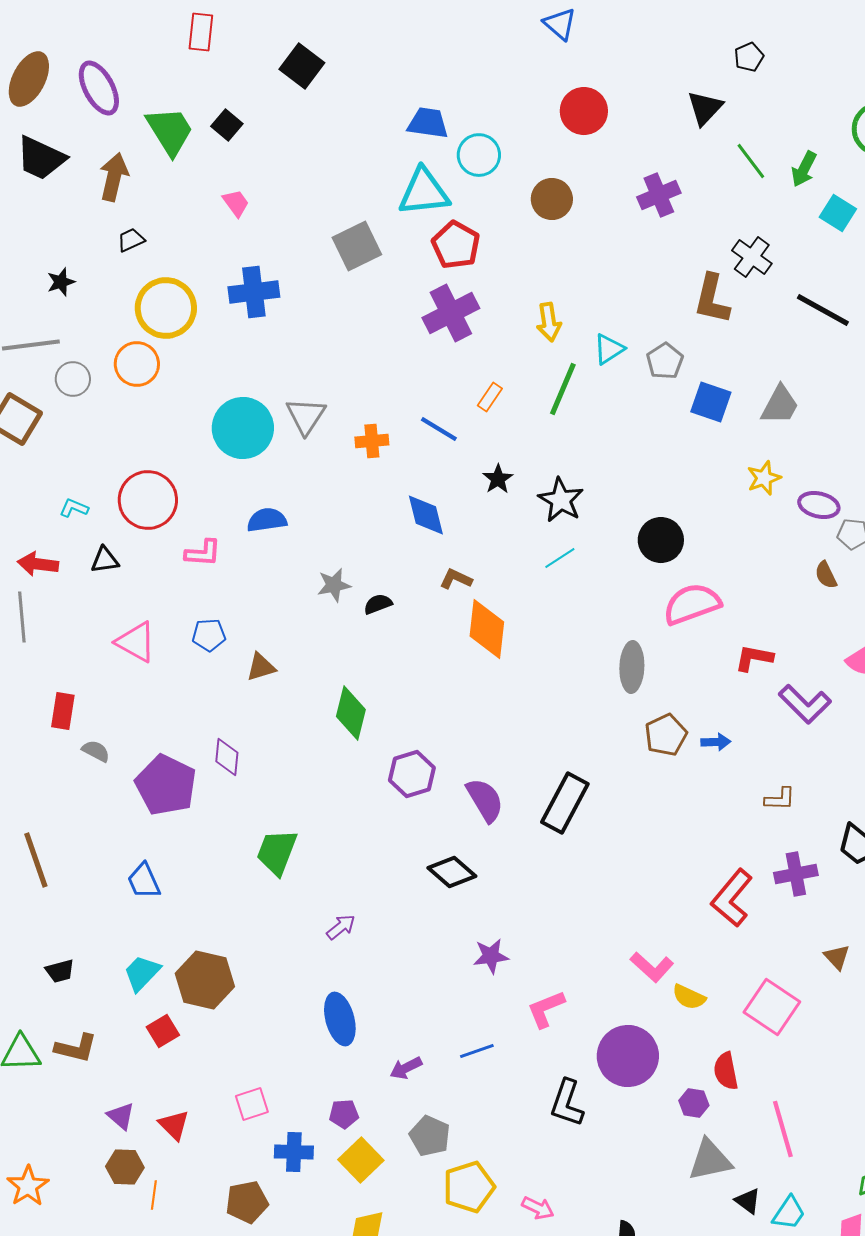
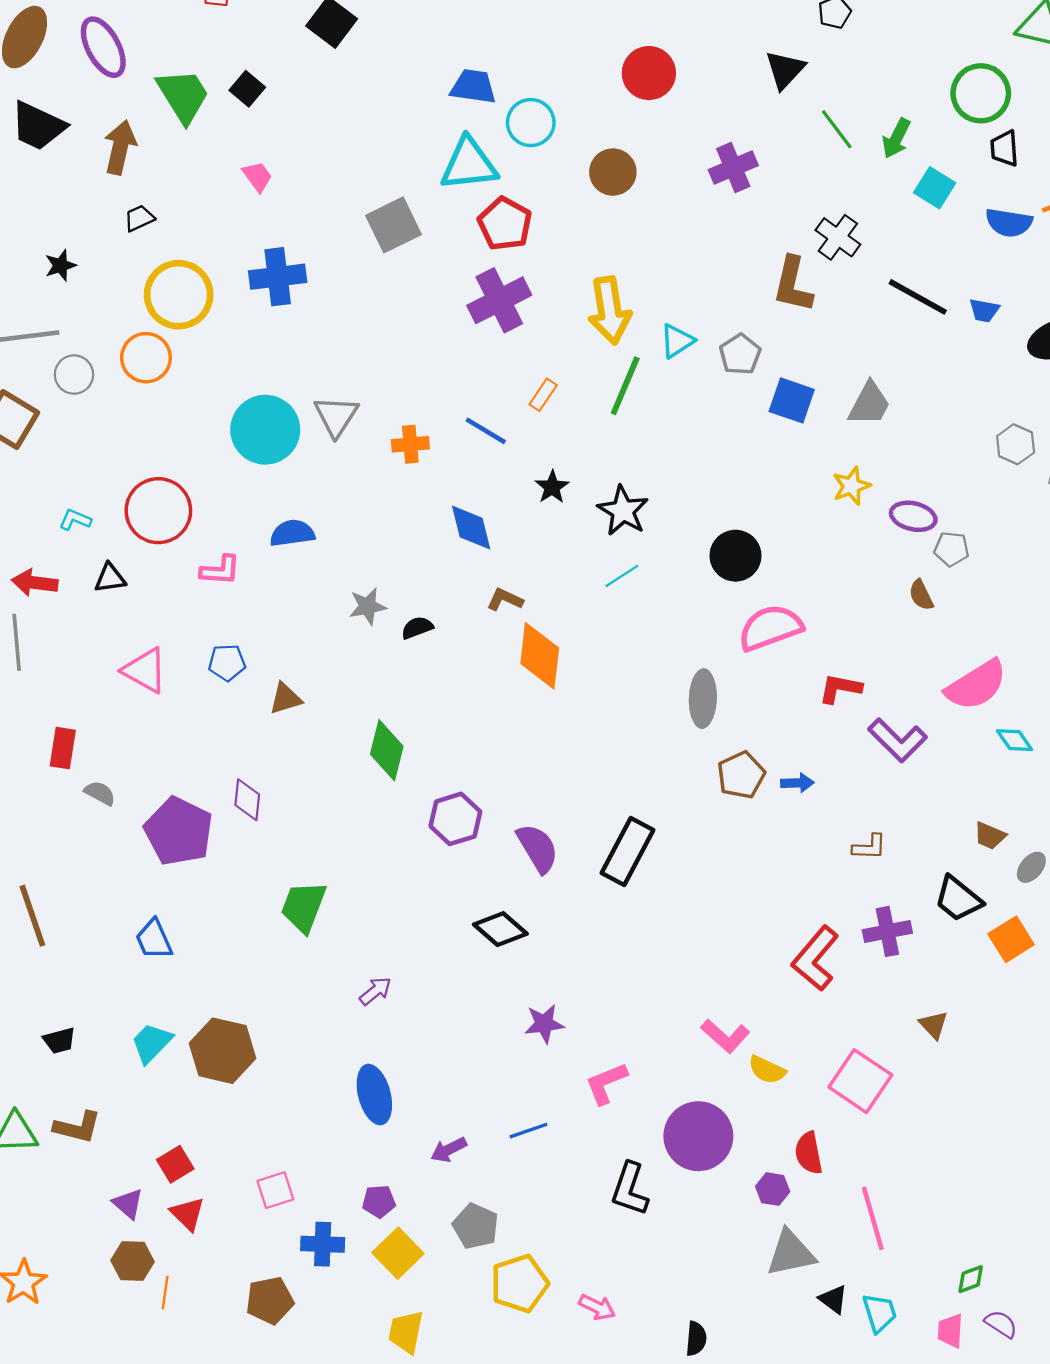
yellow arrow: (549, 322) -> (609, 310), size x1.5
red square: (163, 1031) -> (175, 1164), moved
cyan trapezoid: (789, 1213) -> (879, 1313), turned -51

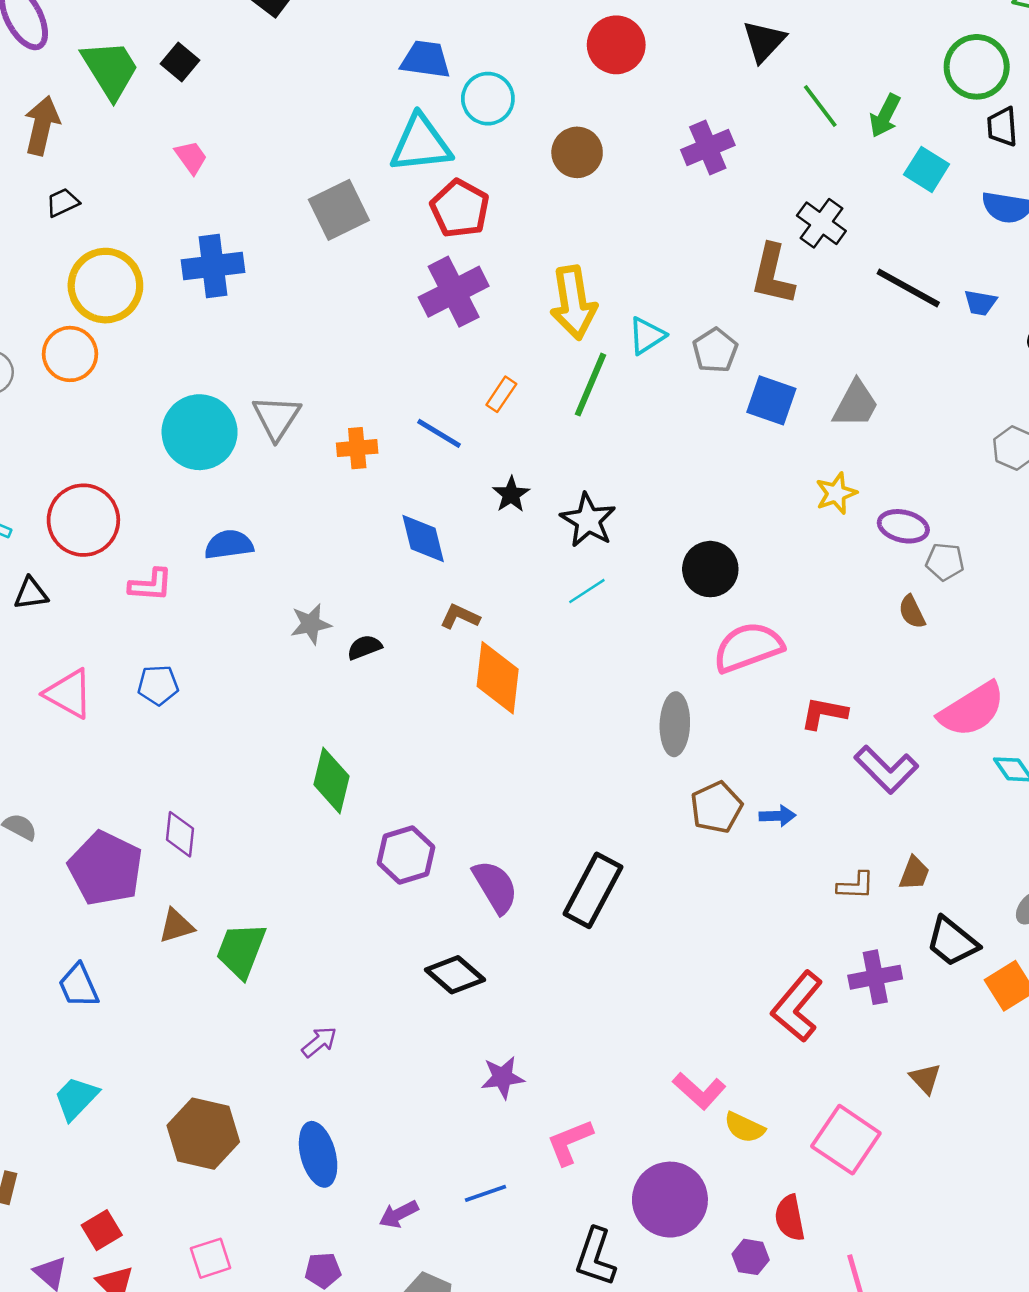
brown triangle: (285, 699) -> (176, 926), moved
brown trapezoid: (990, 836) -> (914, 873), moved, turned -92
brown hexagon: (222, 1051) -> (203, 1134), moved

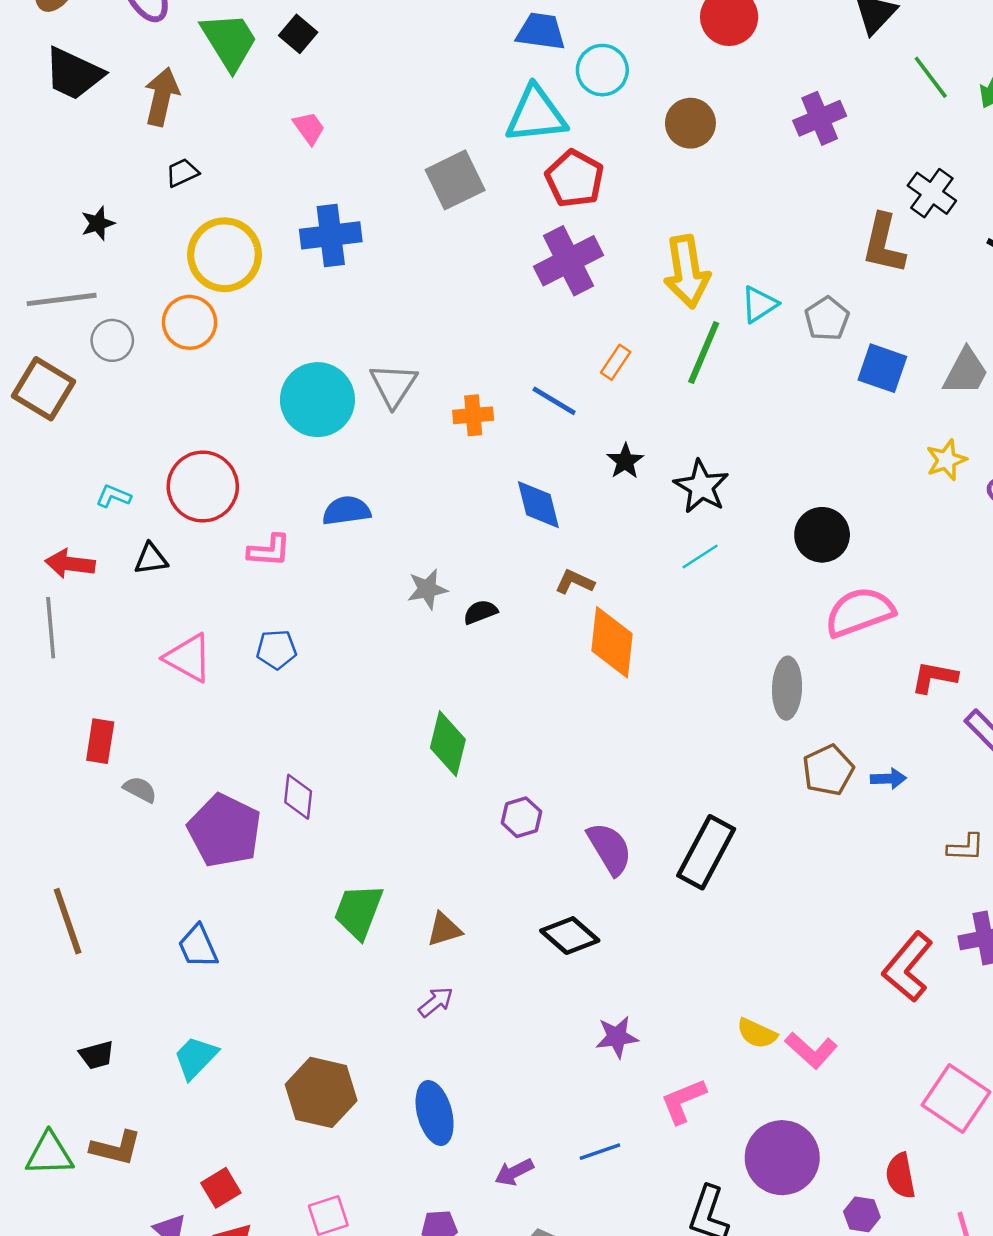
purple hexagon: (406, 855) -> (521, 817), size x0.7
brown triangle: (176, 926) -> (444, 930), moved
yellow semicircle: (744, 1127) -> (757, 1033), moved

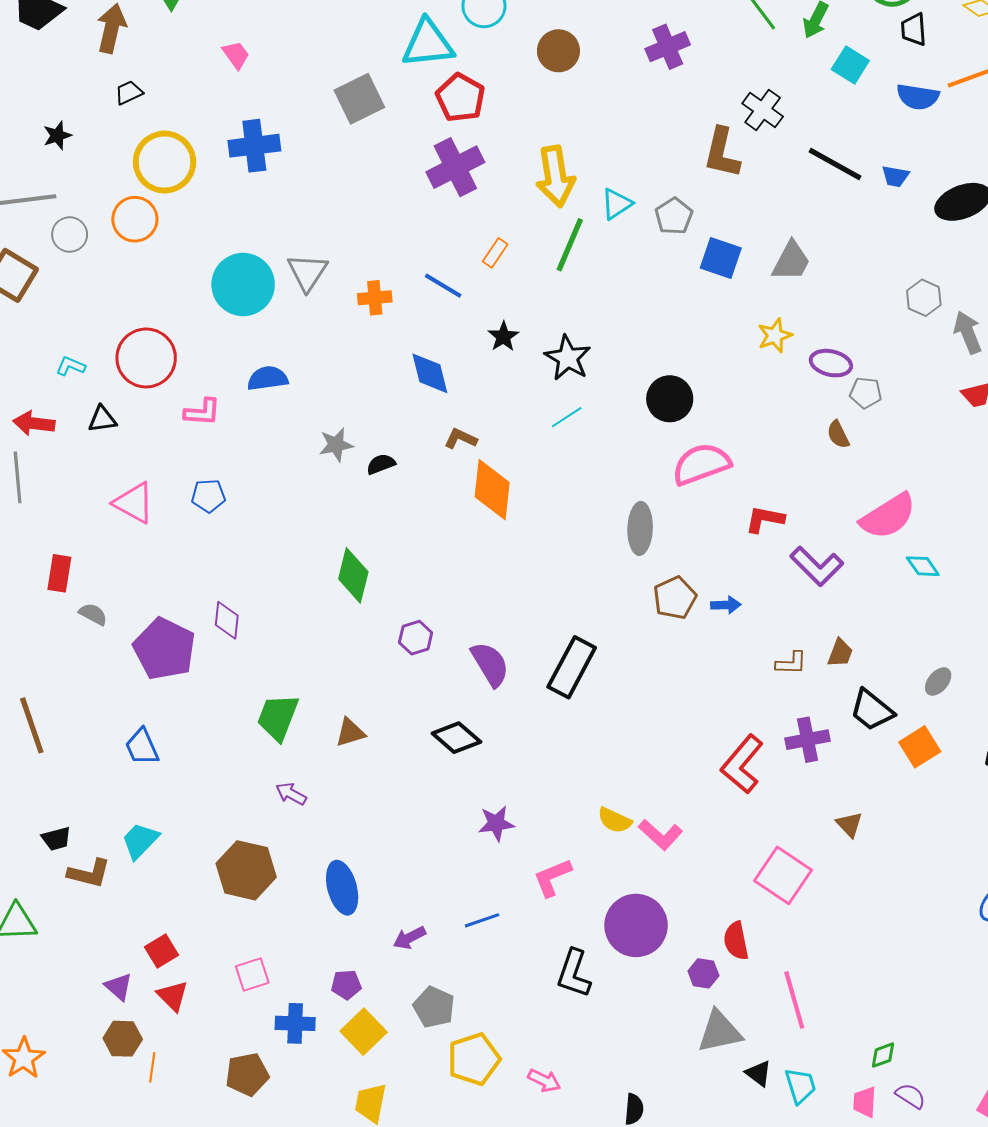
purple arrow: (436, 1002) -> (291, 794), moved, turned -112
brown L-shape: (116, 1148) -> (89, 873), moved

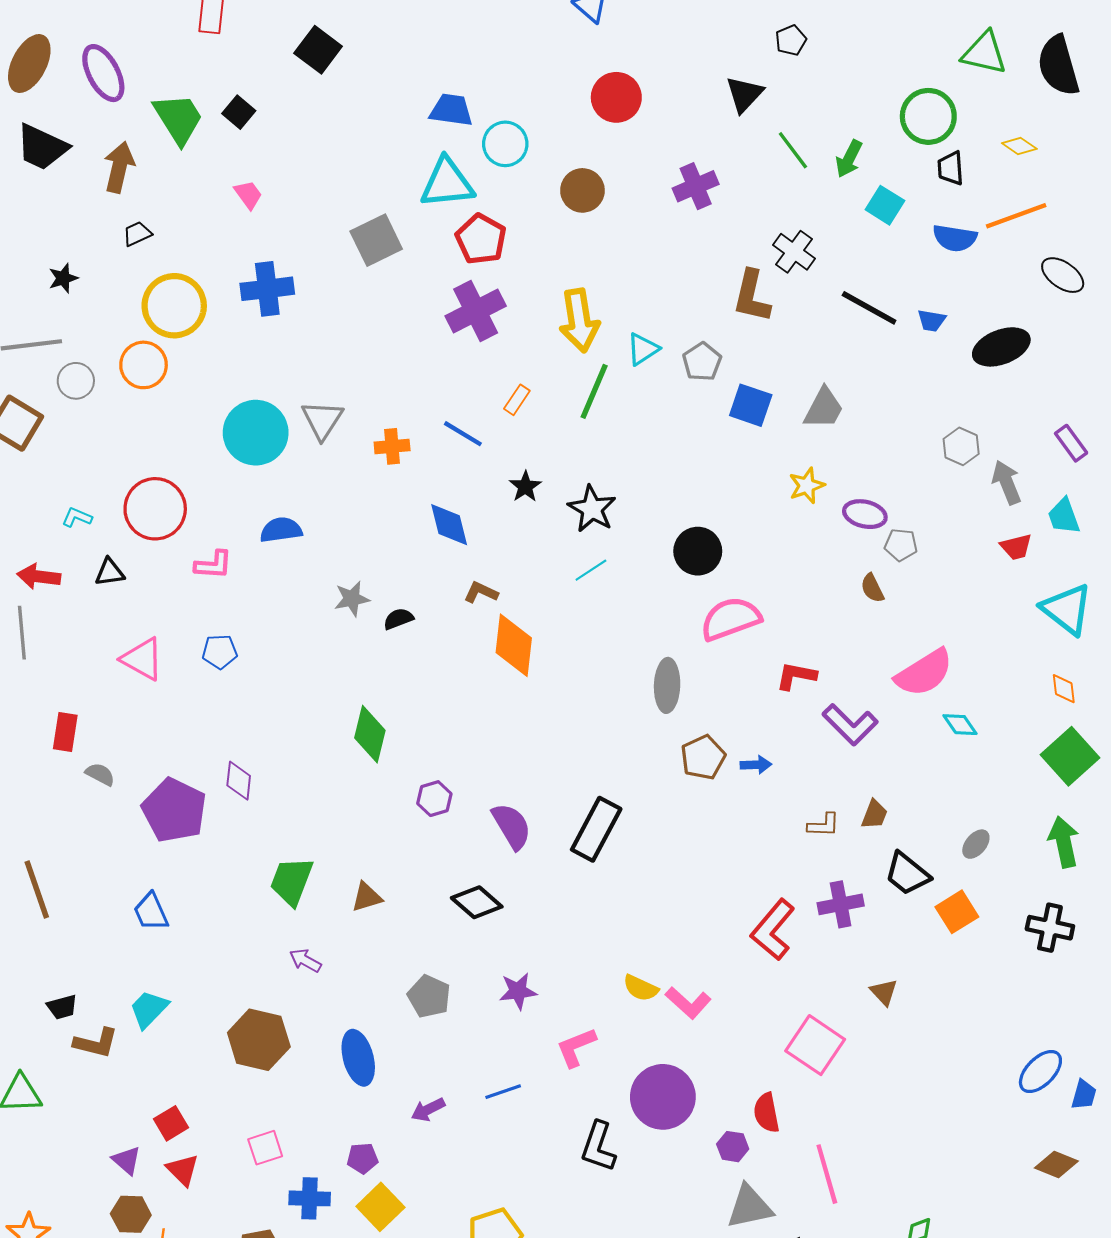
gray pentagon: (434, 1007) -> (429, 996), moved

